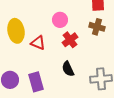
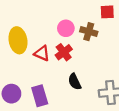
brown cross: (97, 27) -> (89, 32), moved
red cross: (70, 40) -> (64, 52), moved

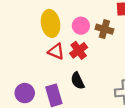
yellow ellipse: (18, 40) -> (51, 23), moved
black semicircle: (75, 82) -> (77, 81), moved

